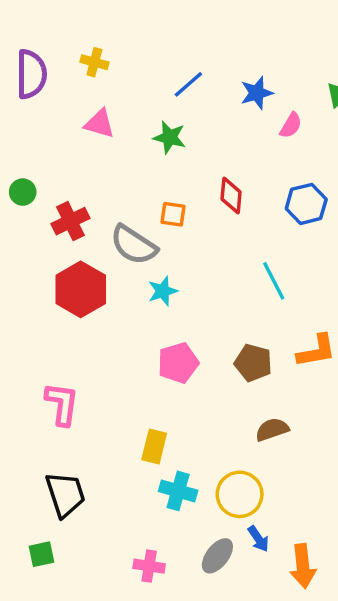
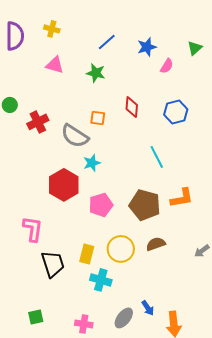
red hexagon: (81, 289) -> (64, 185), moved
brown pentagon: (253, 363) -> (145, 205), size x1.4
black trapezoid: (65, 494) -> (53, 264), moved
yellow circle: (240, 494) -> (121, 249), moved
green square: (41, 554) -> (36, 317), moved

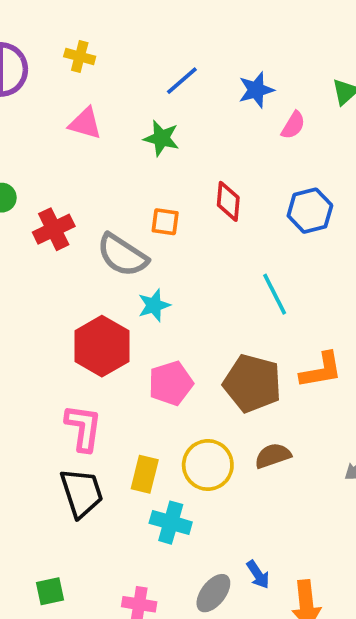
pink L-shape: (33, 229) -> (83, 428), moved

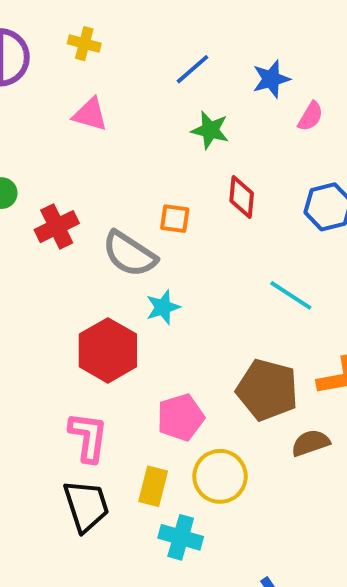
green star: (161, 138) -> (210, 130), moved
cyan line: (275, 294) -> (291, 295), turned -30
pink pentagon: (171, 383) -> (181, 417), moved
brown semicircle: (273, 456) -> (310, 443), moved

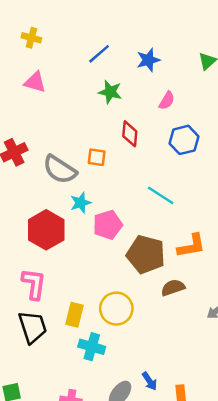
pink semicircle: (310, 116) -> (167, 101), moved
orange square: (175, 219) -> (97, 157), moved
pink pentagon: (181, 417) -> (108, 225), moved

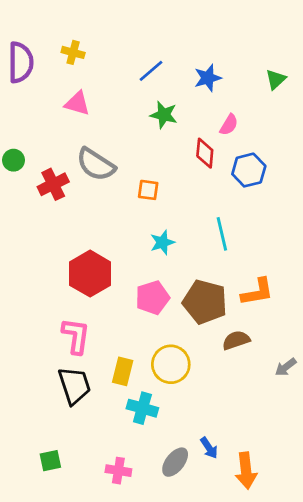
red diamond: (130, 134) -> (205, 153), moved
gray semicircle: (60, 169) -> (96, 164), moved
cyan line: (161, 195) -> (222, 234), turned 44
cyan star: (81, 203) -> (162, 242), moved
pink pentagon: (108, 225) -> (152, 298), moved

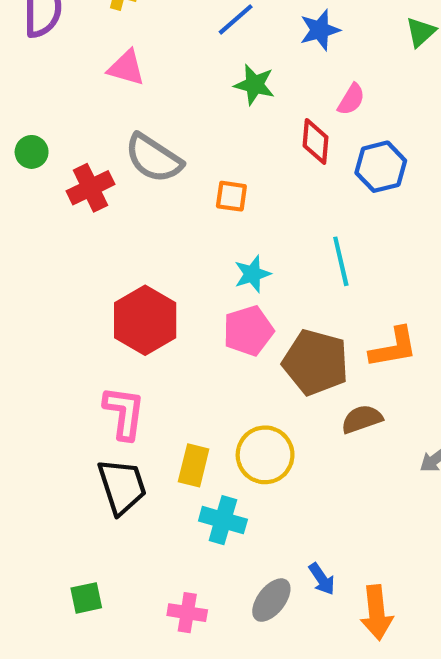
pink pentagon: (152, 298) -> (248, 331), moved

